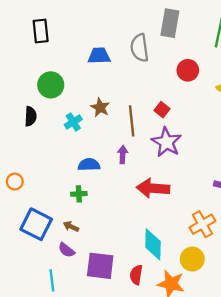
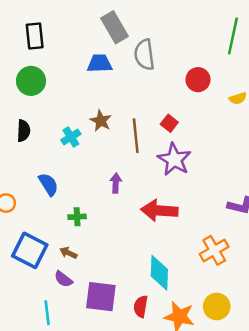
gray rectangle: (170, 23) -> (114, 27), moved, turned -40
green circle: (51, 85) -> (31, 81), moved
purple arrow: (123, 155) -> (116, 183), moved
blue semicircle: (89, 165) -> (48, 184), moved, turned 60
yellow circle: (192, 259) -> (217, 307), moved

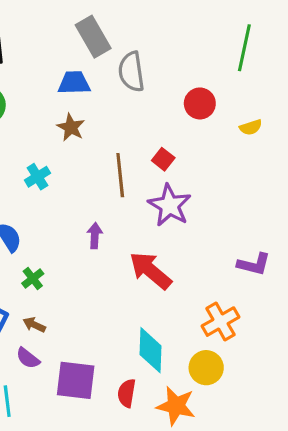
brown star: (101, 121) -> (71, 127), moved
red arrow: (159, 211) -> (150, 271), turned 36
green cross: (77, 217) -> (33, 279), moved, turned -35
yellow circle: (217, 307) -> (206, 368), moved

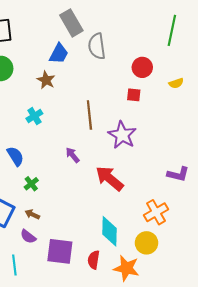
blue trapezoid: (74, 83) -> (59, 54), turned 120
brown star: (71, 127) -> (46, 80), moved
red square: (163, 159) -> (134, 95), moved, turned -32
purple arrow: (95, 236) -> (72, 155), turned -42

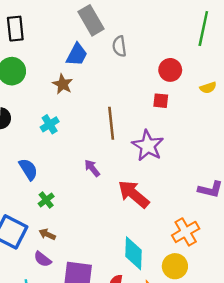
gray semicircle: (97, 46) -> (119, 46), size x0.7

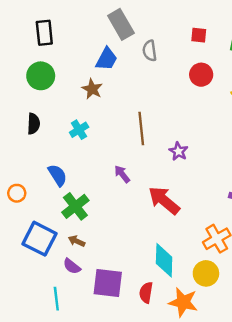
red square: (161, 101) -> (199, 35), moved
purple star: (148, 146) -> (178, 151), size x0.6
green cross: (46, 200) -> (75, 206), size x1.6

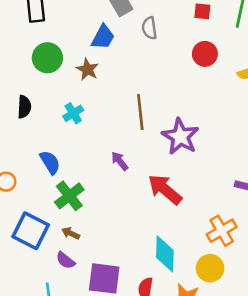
green circle: (41, 76) -> (47, 58), moved
purple star: (178, 151) -> (180, 136), size x1.8

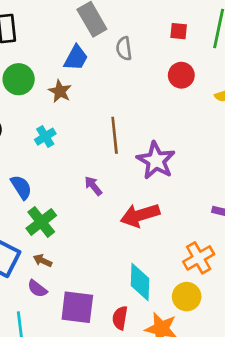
red arrow: (165, 189) -> (140, 215), turned -57

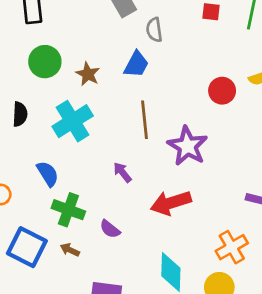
blue trapezoid: (76, 58) -> (136, 64), moved
red circle: (181, 75) -> (222, 91), moved
cyan cross: (45, 137) -> (73, 121), size x1.8
green cross: (41, 222) -> (68, 210), turned -32
purple semicircle: (37, 289) -> (110, 229), moved

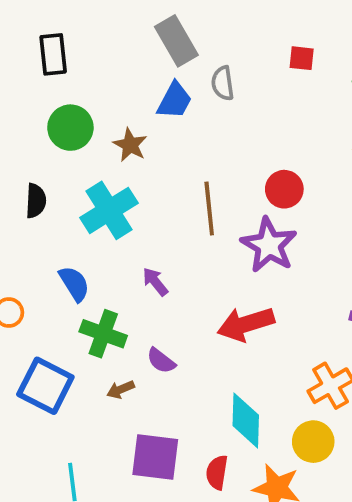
blue trapezoid: (136, 64) -> (174, 101), moved
red circle: (222, 91) -> (284, 189), moved
purple arrow: (122, 172) -> (155, 282), moved
brown arrow: (70, 250) -> (121, 390), moved, turned -48

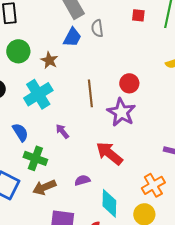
red arrow: (246, 324) -> (109, 153), turned 56
purple semicircle: (161, 361) -> (82, 180), moved, turned 126
brown arrow: (121, 390) -> (44, 187), size x1.6

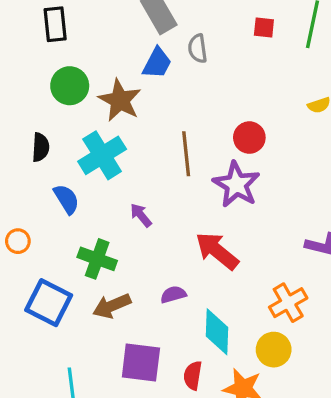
brown star: (49, 60) -> (120, 100), size x1.5
blue semicircle: (20, 132) -> (66, 199), moved

